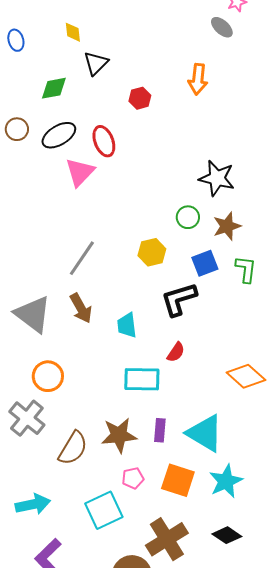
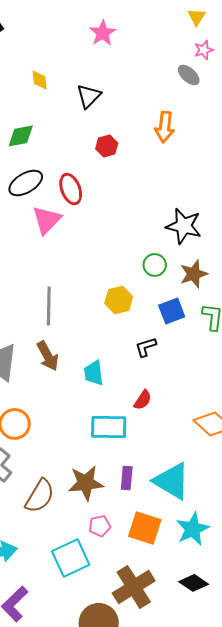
black triangle: (96, 63) -> (89, 96), moved
gray line: (82, 258) -> (49, 306), turned -33
black L-shape: (179, 299) -> (146, 347), size x0.6

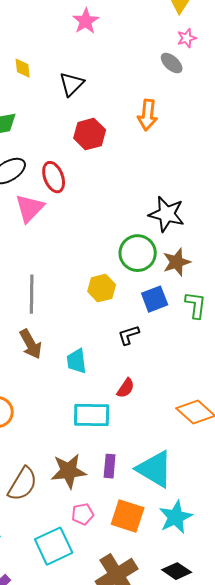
red hexagon: (107, 146) -> (90, 134), size x1.4
green circle: (155, 265) -> (138, 253), size x1.6

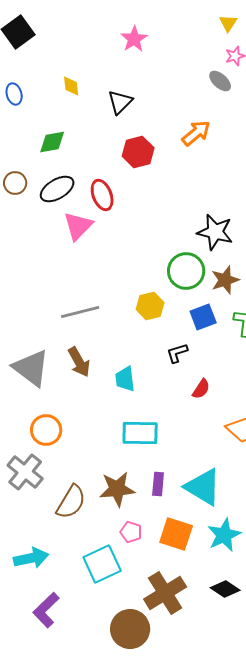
orange arrow: (148, 115) -> (196, 133), turned -136
gray line: (32, 294) -> (80, 312), turned 75
red semicircle: (126, 388) -> (201, 389), moved
pink pentagon: (83, 514) -> (131, 532), turned 30

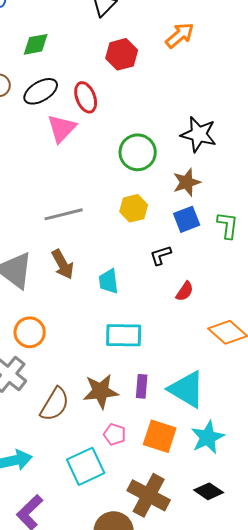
green circle: (186, 271) -> (138, 152), moved
brown star: (225, 280) -> (187, 182), moved
brown cross: (165, 593) -> (149, 495), turned -30

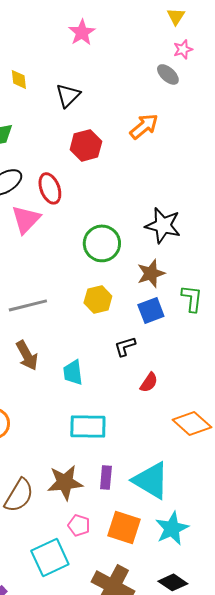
green L-shape: (228, 225) -> (192, 298), moved

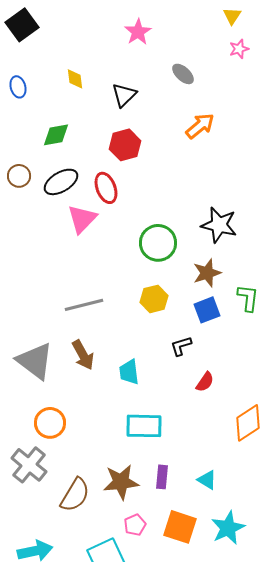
gray ellipse: (168, 74) -> (183, 74), moved
red hexagon: (86, 145) -> (125, 145), moved
orange diamond: (192, 423) -> (248, 423), turned -75
cyan triangle: (151, 480) -> (207, 480), size x0.5
pink pentagon: (79, 525) -> (135, 525), turned 30

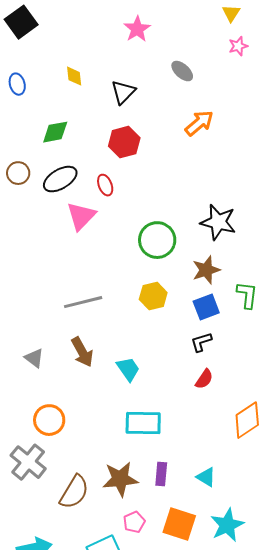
red ellipse: (106, 188) -> (105, 185), size x0.7
black L-shape: (181, 346) -> (201, 342), moved
gray triangle: (35, 361) -> (34, 358), size x0.5
cyan trapezoid: (129, 372) -> (128, 369), turned 152

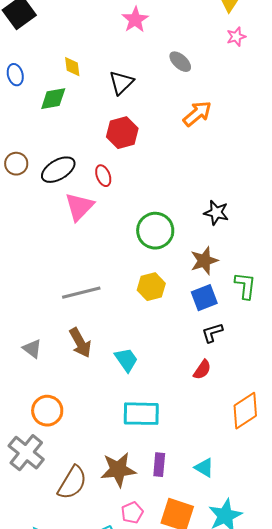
green diamond: (55, 132) -> (53, 99), moved
black star: (218, 222) -> (216, 213), size x0.7
black L-shape: (201, 342) -> (212, 333), moved

